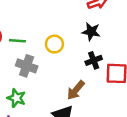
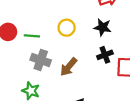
yellow circle: (54, 44) -> (67, 28), moved
brown arrow: (76, 90) -> (69, 67), moved

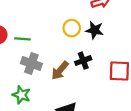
yellow circle: (67, 28) -> (72, 28), moved
black cross: (105, 55) -> (83, 61), moved

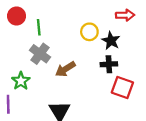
green line: (22, 39) -> (39, 27), turned 63
black cross: (83, 61) -> (109, 64), moved

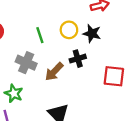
green line: (39, 27) -> (40, 35), moved
black cross: (109, 64) -> (78, 59), moved

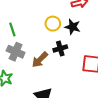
green line: (40, 35) -> (12, 29), moved

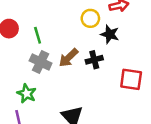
yellow circle: (53, 24) -> (90, 18), moved
brown arrow: (40, 60) -> (68, 58), moved

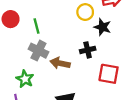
brown arrow: (68, 58) -> (60, 63), moved, turned 54
red square: (131, 79) -> (109, 74), moved

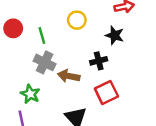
yellow circle: (85, 12) -> (77, 20), moved
red square: (109, 74) -> (106, 92), moved, turned -35

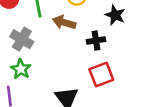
gray cross: (45, 62) -> (22, 39), moved
brown arrow: (69, 76) -> (64, 22), moved

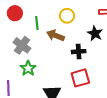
green star: (21, 69) -> (28, 68), moved

